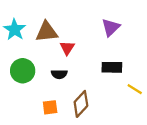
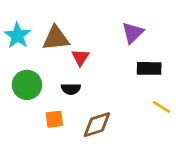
black rectangle: (112, 67) -> (149, 68), moved
brown diamond: (81, 104) -> (97, 125), turned 30
orange square: (50, 107) -> (54, 119), moved

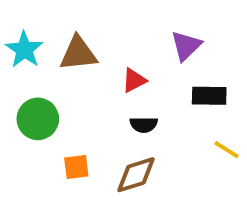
red triangle: (80, 57) -> (134, 80), moved, turned 30
black semicircle: (71, 89) -> (144, 125), moved

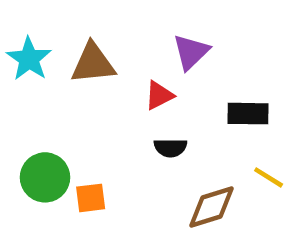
purple triangle: (186, 46) -> (191, 52), moved
green circle: (38, 119) -> (45, 177), moved
brown diamond: (136, 175) -> (211, 207), moved

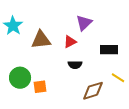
brown triangle: (93, 63) -> (41, 40), moved

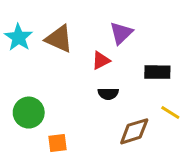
brown triangle: (41, 40) -> (59, 39), moved, turned 30
orange square: (40, 87) -> (58, 143), moved

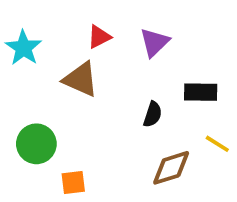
brown triangle: (59, 39) -> (81, 79), moved
red triangle: (101, 61) -> (99, 37), moved
black semicircle: (108, 94) -> (153, 114), moved, turned -72

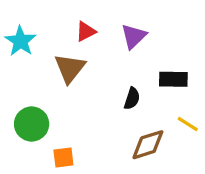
brown triangle: (81, 79) -> (70, 68), turned 44

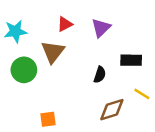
cyan star: (20, 41) -> (15, 31), turned 30
green circle: (32, 124) -> (24, 70), moved

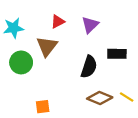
black semicircle: (100, 75) -> (89, 67), size x1.5
yellow line: (142, 94) -> (127, 97), moved
brown diamond: (112, 110) -> (100, 98), turned 40

